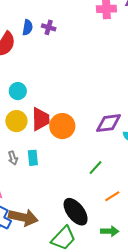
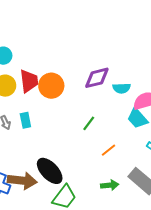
black ellipse: (76, 212) -> (50, 171), moved

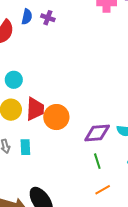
purple diamond: (97, 78) -> (97, 133), moved
green line: (89, 123) -> (97, 161), moved, turned -63

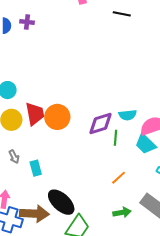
cyan rectangle: (25, 147) -> (36, 168), moved
green line: (97, 161) -> (115, 138), moved, turned 35

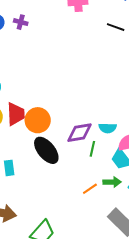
black ellipse: (61, 202) -> (46, 150), moved
green arrow: (122, 212) -> (112, 182), moved

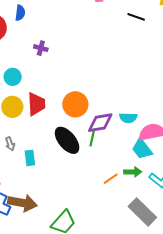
purple cross: (21, 22) -> (41, 48), moved
orange circle: (38, 120) -> (75, 104), moved
green line: (92, 149) -> (92, 139), moved

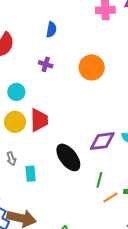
blue semicircle: (20, 13) -> (51, 30), moved
orange circle: (75, 104) -> (92, 67), moved
green line: (92, 139) -> (99, 180), moved

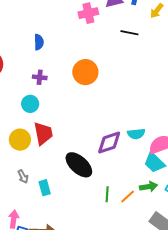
cyan circle: (16, 92) -> (30, 104), moved
green line: (99, 180) -> (107, 194), moved

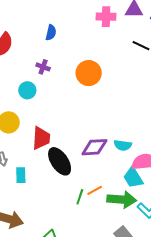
red trapezoid: (43, 133) -> (41, 138), moved
green arrow: (148, 187) -> (122, 200), size x1.6
orange line: (128, 196) -> (95, 190), moved

